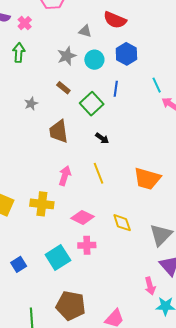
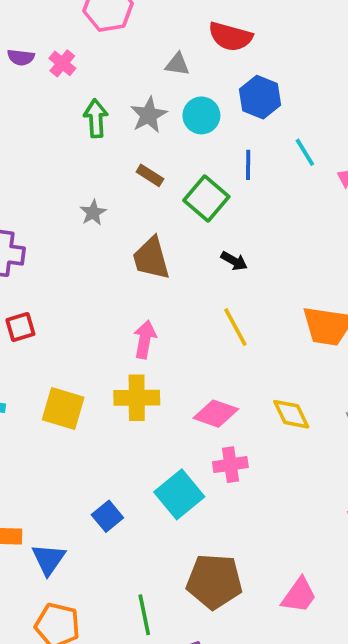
green arrow: (19, 53) -> (96, 118), moved
cyan line: (157, 85) -> (305, 152), moved
pink arrow: (65, 176) -> (145, 339), moved

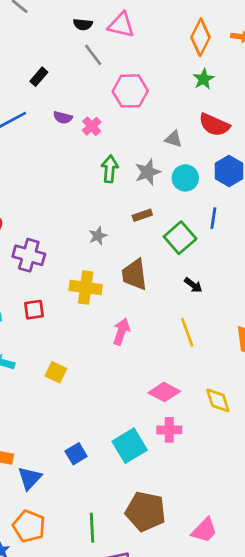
brown rectangle: (150, 175) -> (142, 215), turned -60
yellow cross: (137, 398) -> (86, 288), moved
yellow square: (63, 408) -> (56, 372), size x0.7

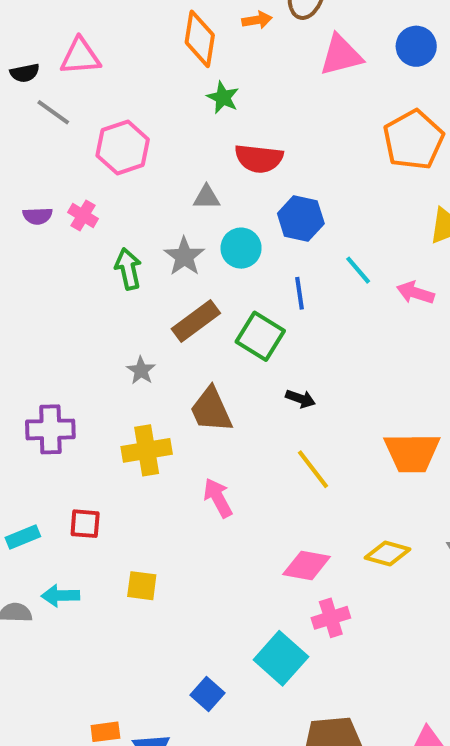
brown rectangle: (142, 215) -> (196, 321), size x1.6
red square: (34, 310) -> (85, 524), moved, turned 30
pink arrow: (121, 332) -> (218, 498), turned -30
yellow diamond: (218, 400) -> (388, 554), turned -40

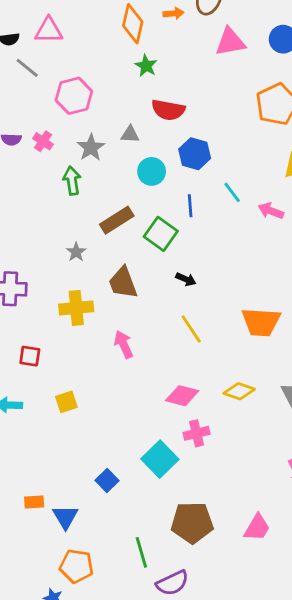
gray star: (184, 256) -> (91, 148), moved
yellow square: (142, 586) -> (66, 402), turned -30

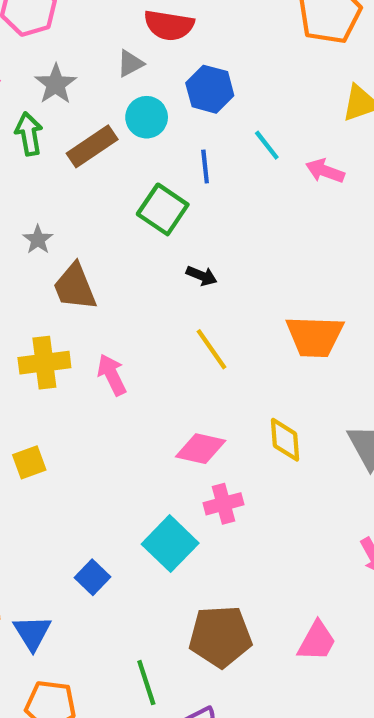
gray triangle: (130, 134) -> (130, 63), moved, turned -30
brown rectangle: (117, 220) -> (92, 146), moved
brown trapezoid: (123, 283) -> (75, 287), moved
yellow cross: (76, 308) -> (44, 363), moved
yellow diamond: (239, 391) -> (285, 440), turned 68

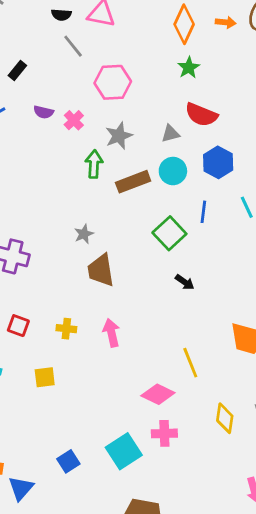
yellow line: (212, 349) -> (190, 363), moved
yellow cross: (44, 363) -> (66, 329), moved, size x0.6
yellow diamond: (285, 440) -> (225, 418), moved

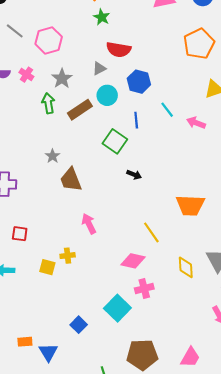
gray line: (73, 46) -> (15, 31), moved
yellow cross: (66, 329) -> (68, 256), moved
yellow square: (45, 377) -> (47, 267), turned 35

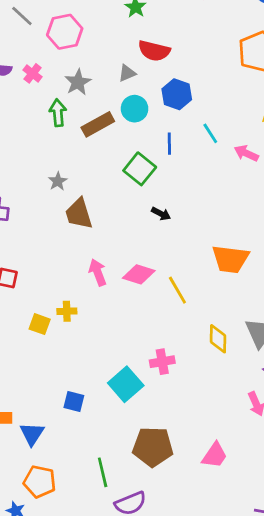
pink diamond: (133, 261) -> (139, 274), moved
blue square: (79, 325) -> (74, 402), turned -35

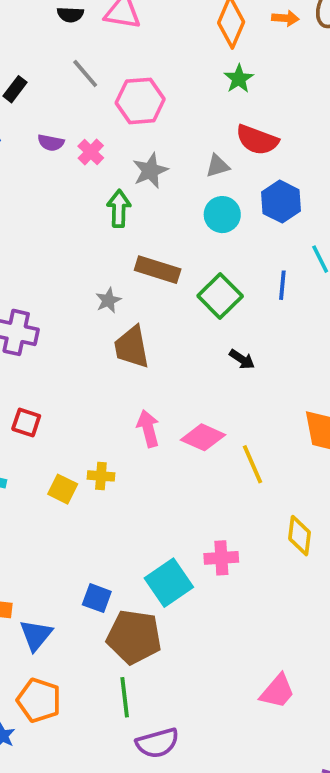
brown rectangle: (98, 124) -> (158, 270), moved, turned 40
blue line: (169, 144) -> (282, 285), moved
brown pentagon: (153, 447) -> (134, 637), moved

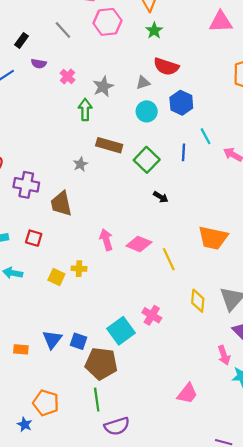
pink hexagon: (140, 101) -> (107, 22), moved
purple semicircle: (51, 143) -> (39, 64), moved
brown trapezoid: (132, 347) -> (61, 204), moved
pink cross: (221, 558) -> (152, 315), turned 36
blue triangle: (36, 635) -> (52, 339), moved

